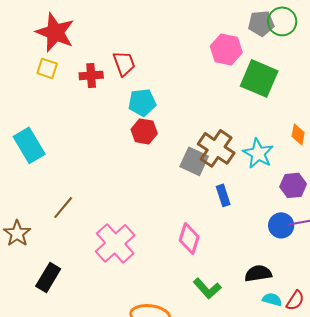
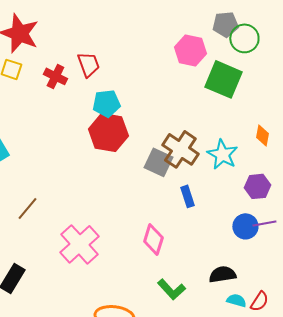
green circle: (282, 21) -> (244, 38), moved
red cross: (91, 75) -> (55, 76), turned 30
red hexagon: (144, 131) -> (108, 132), size x1.5

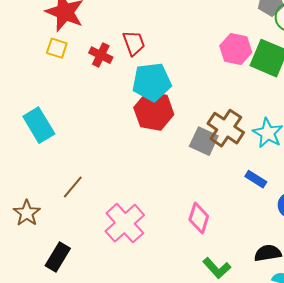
pink hexagon: (190, 50) -> (236, 49), moved
cyan pentagon: (106, 103) -> (152, 82), size x1.4
blue rectangle: (187, 196) -> (256, 179), moved, turned -40

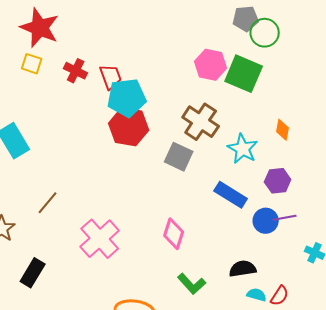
red trapezoid: (134, 43) -> (111, 77), moved
brown cross: (226, 128) -> (201, 122), moved
blue rectangle: (256, 179) -> (231, 195), size x1.5

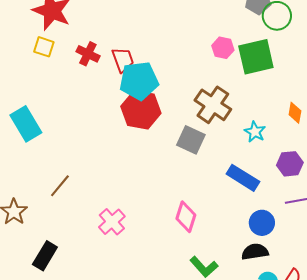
pink hexagon: (211, 65) -> (223, 48), size x0.7
green square: (244, 74) -> (256, 57), turned -36
cyan star: (243, 149) -> (255, 132), size x0.7
blue circle: (266, 221) -> (262, 223), moved
pink cross: (100, 239) -> (112, 222), size x0.7

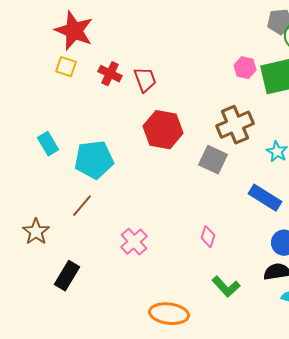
cyan pentagon: (139, 81) -> (94, 160), moved
brown cross: (213, 105) -> (235, 125), turned 33
cyan rectangle: (26, 124) -> (48, 144), size x0.7
pink diamond: (186, 217) -> (208, 237), size x0.7

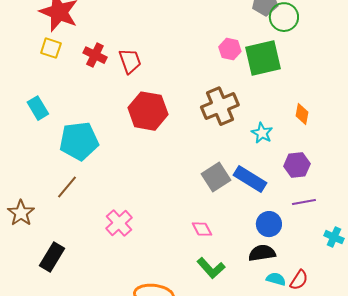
cyan rectangle: (48, 144) -> (38, 108), moved
gray square: (213, 160) -> (216, 177), moved, turned 32
pink diamond: (208, 237) -> (202, 229), moved, turned -45

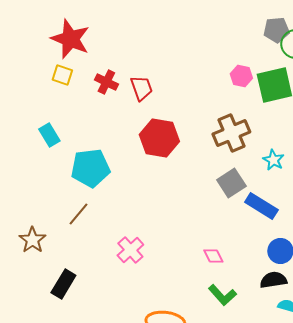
gray square: (216, 177) -> (231, 183), moved

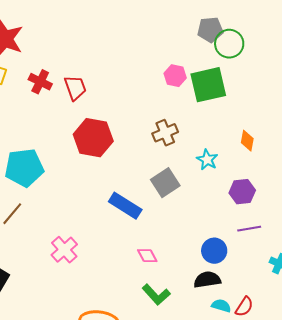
brown cross: (231, 133) -> (165, 133), size x0.7
blue rectangle: (261, 206) -> (125, 206), moved

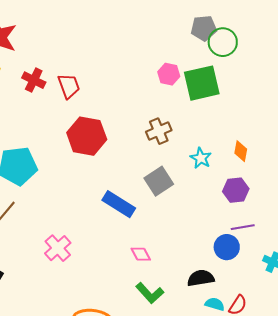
orange diamond: (247, 141) -> (241, 151), moved
blue circle: (214, 251) -> (227, 247), moved

